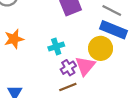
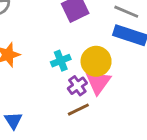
yellow circle: (101, 48) -> (96, 61), moved

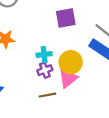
purple cross: (77, 86) -> (45, 70), moved

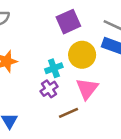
yellow circle: (71, 62) -> (82, 55), moved
purple cross: (45, 70) -> (49, 89), moved

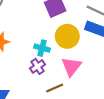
cyan cross: (54, 68) -> (42, 48), turned 35

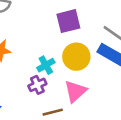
cyan cross: (42, 48) -> (46, 65), turned 35

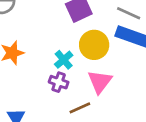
purple cross: (37, 85) -> (59, 82), turned -36

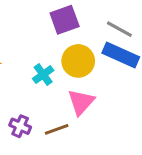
purple cross: (59, 82) -> (20, 126), moved

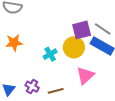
purple square: (65, 20) -> (82, 30), moved
pink triangle: (81, 102) -> (85, 76), moved

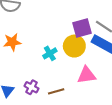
pink triangle: (85, 76) -> (87, 75), turned 36

